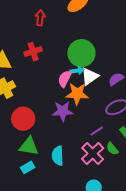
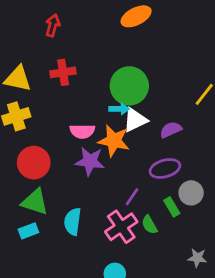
red arrow: (40, 18) -> (53, 25), moved
pink semicircle: (65, 79) -> (82, 131), moved, turned -126
purple line: (97, 131) -> (132, 197), turned -32

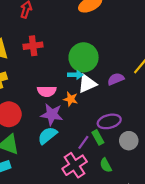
purple semicircle: (171, 130) -> (116, 79), moved
orange star: (114, 141) -> (71, 99), size x0.6
green rectangle: (172, 207) -> (98, 137), moved
cyan semicircle: (73, 222) -> (47, 135), moved, turned 42
green semicircle: (149, 225) -> (106, 165), moved

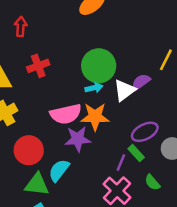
white triangle: (87, 84) -> (124, 90), moved
pink semicircle: (47, 91) -> (66, 114), size x1.4
orange star: (71, 99) -> (95, 117), size x1.6
cyan semicircle: (47, 135) -> (59, 170), moved

